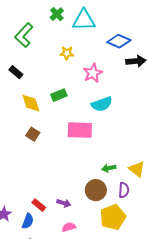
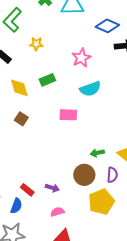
yellow star: (67, 53) -> (36, 44), moved
pink rectangle: (80, 130) -> (68, 115), size x0.7

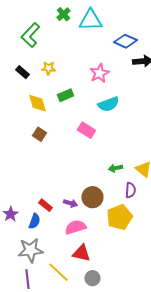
yellow star: (36, 44) -> (48, 68), moved
pink rectangle: (68, 115) -> (86, 130), turned 30
brown circle: (84, 175) -> (92, 197), moved
pink semicircle: (57, 212) -> (75, 227), size x1.5

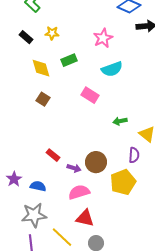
green arrow: (115, 168) -> (120, 121), moved
red rectangle: (45, 205) -> (53, 155), moved
blue semicircle: (34, 221) -> (38, 186), turned -98

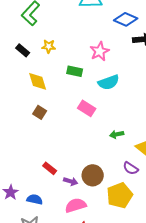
green rectangle: (69, 60) -> (75, 71), moved, turned 35
purple semicircle: (134, 155) -> (131, 168), turned 119

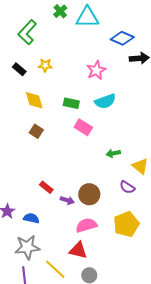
green rectangle: (75, 71) -> (71, 103), moved
yellow pentagon: (120, 195) -> (126, 224), moved
pink semicircle: (76, 205) -> (86, 225), moved

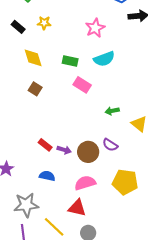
purple semicircle: (127, 187) -> (110, 145), moved
purple arrow: (67, 200) -> (64, 150), moved
blue semicircle: (31, 218) -> (47, 176), moved
yellow pentagon: (126, 224) -> (125, 182), turned 30

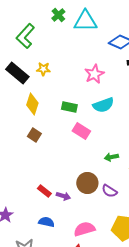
black rectangle: (18, 27) -> (17, 73), size x1.6
yellow diamond: (33, 58) -> (32, 104), turned 35
brown circle: (88, 152) -> (87, 183), moved

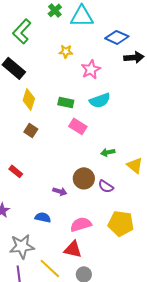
yellow star: (43, 69) -> (66, 51), moved
red rectangle: (44, 191) -> (16, 171), moved

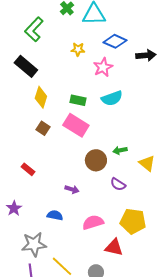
blue diamond: (117, 37) -> (115, 41), moved
pink rectangle: (78, 126) -> (76, 125), moved, size x1.4
brown circle: (84, 178) -> (96, 160), moved
red triangle: (73, 249) -> (114, 247), moved

